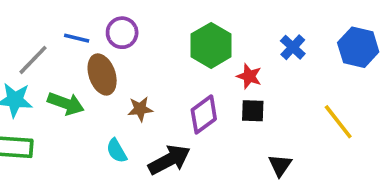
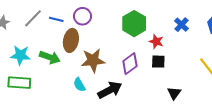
gray line: (33, 60) -> (33, 18), moved
brown ellipse: (102, 74) -> (71, 40), turned 30
brown star: (140, 109) -> (93, 60), size x1.6

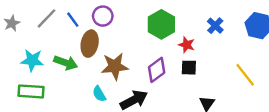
blue line: (56, 19) -> (73, 20), turned 40

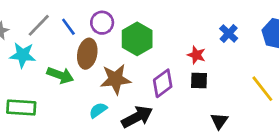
green hexagon: (161, 24) -> (137, 39), moved
cyan star: (32, 60) -> (23, 55), moved
cyan semicircle: (99, 94) -> (98, 110), turned 84

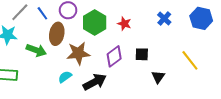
red star: (196, 55) -> (124, 24), moved
black triangle: (219, 121) -> (158, 77), moved

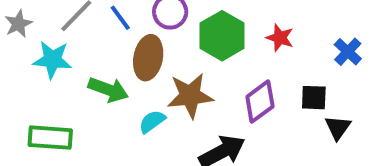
blue cross: (164, 18) -> (348, 52), moved
cyan semicircle: (65, 77) -> (152, 122), moved
black triangle: (158, 77) -> (338, 128), moved

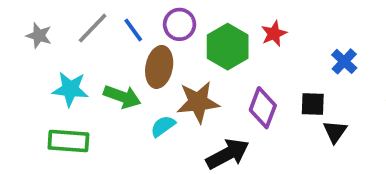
gray star: (18, 24) -> (39, 35), turned -30
red star: (280, 38) -> (274, 34), moved, turned 30
cyan star: (52, 60) -> (70, 89), moved
purple diamond: (260, 102) -> (263, 108), turned -33

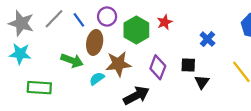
gray star: (39, 35) -> (21, 23), size x1.6
cyan star: (70, 89) -> (20, 54), moved

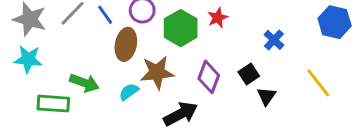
green arrow: (72, 61) -> (84, 83), moved
black square: (188, 65) -> (249, 74), turned -35

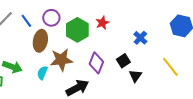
cyan semicircle: (129, 92) -> (42, 73), turned -32

